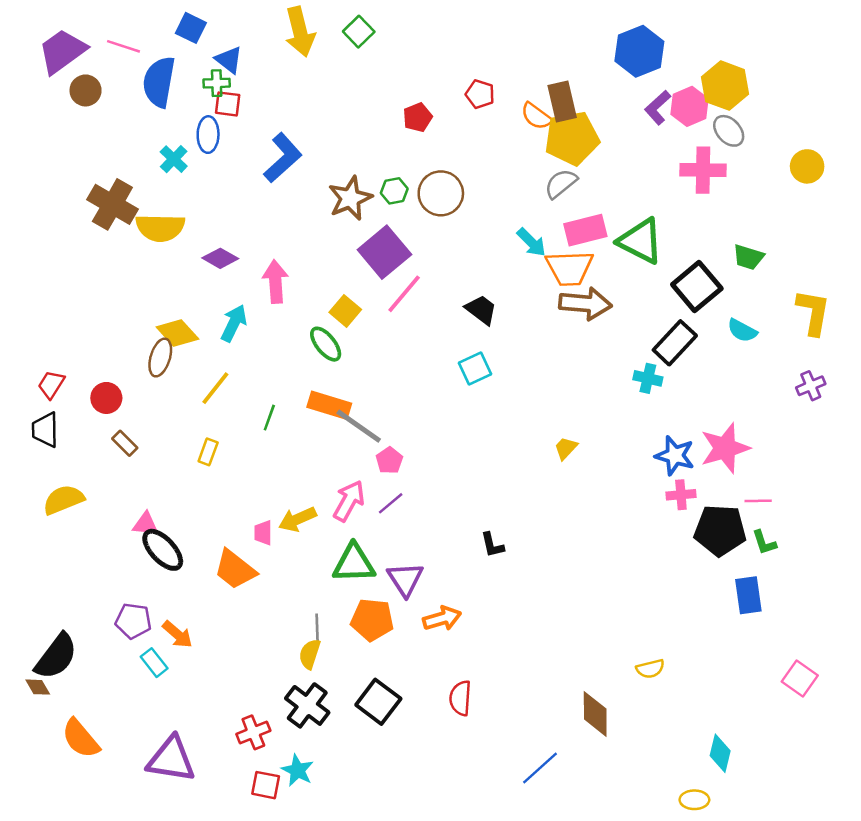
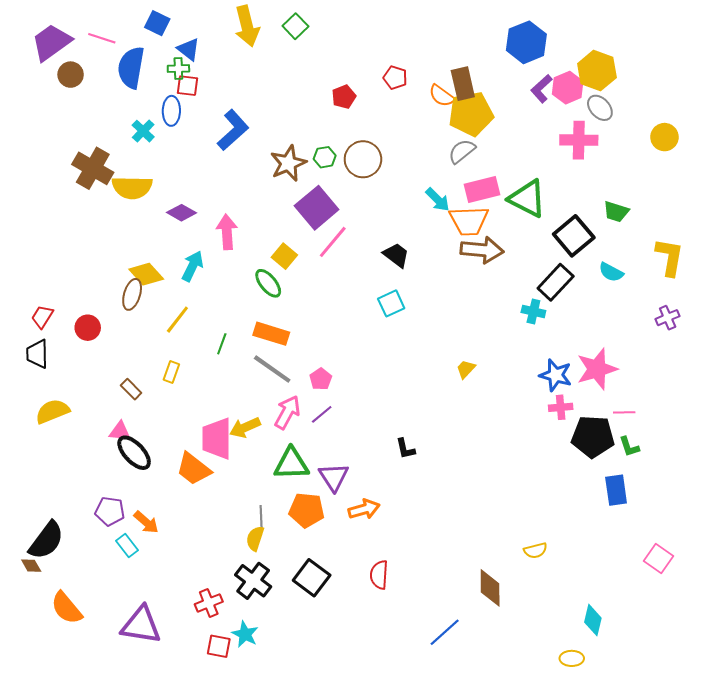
gray line: (359, 426) -> (272, 369), moved
brown rectangle: (125, 443) -> (131, 389), moved
pink trapezoid: (263, 533) -> (217, 439), size x2.0

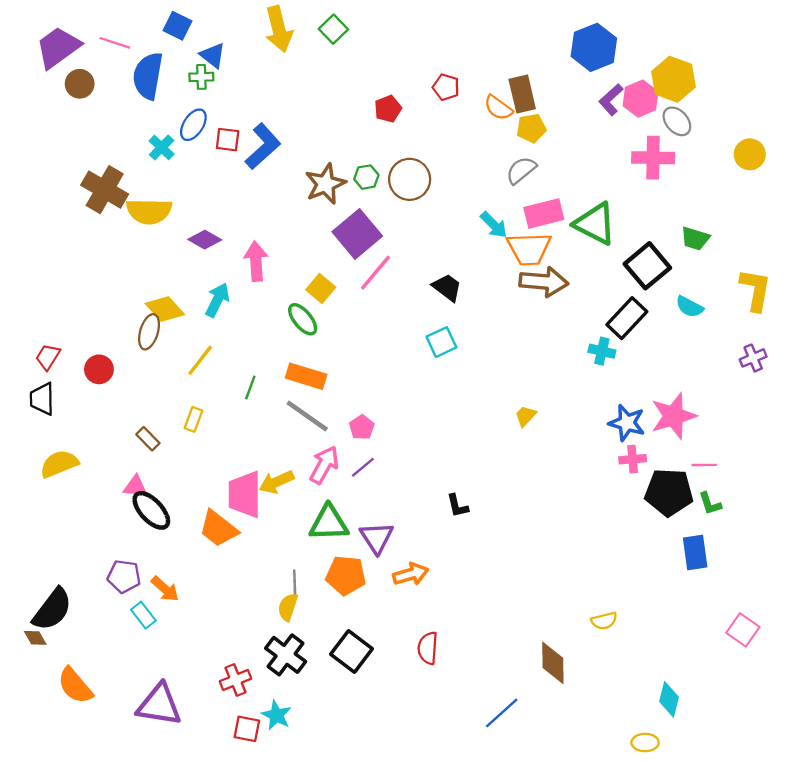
red square: (188, 86) -> (228, 140), moved
blue ellipse: (171, 111) -> (193, 125), turned 32
yellow pentagon: (471, 114) -> (531, 128), size x0.6

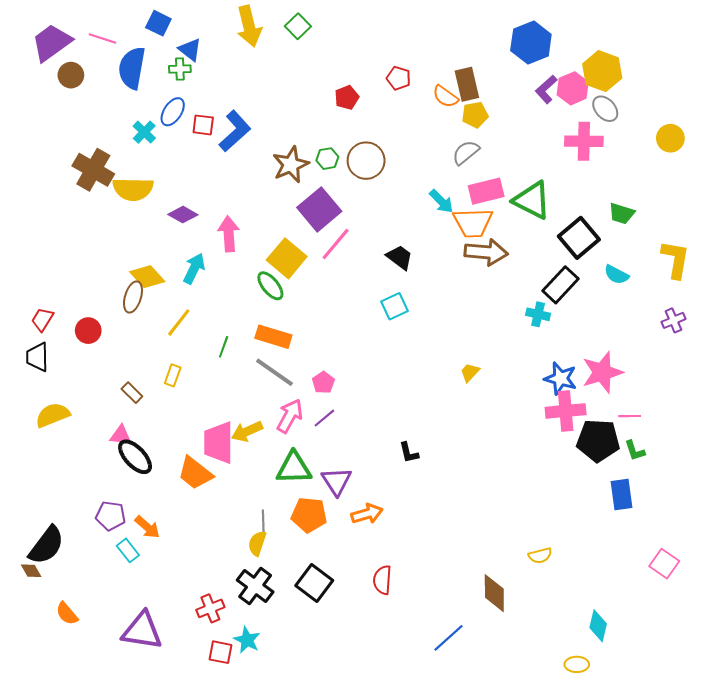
yellow square: (321, 289) -> (287, 258), size x1.5
pink cross: (633, 459) -> (566, 411), size x1.6
orange semicircle: (75, 686) -> (67, 614), size x0.7

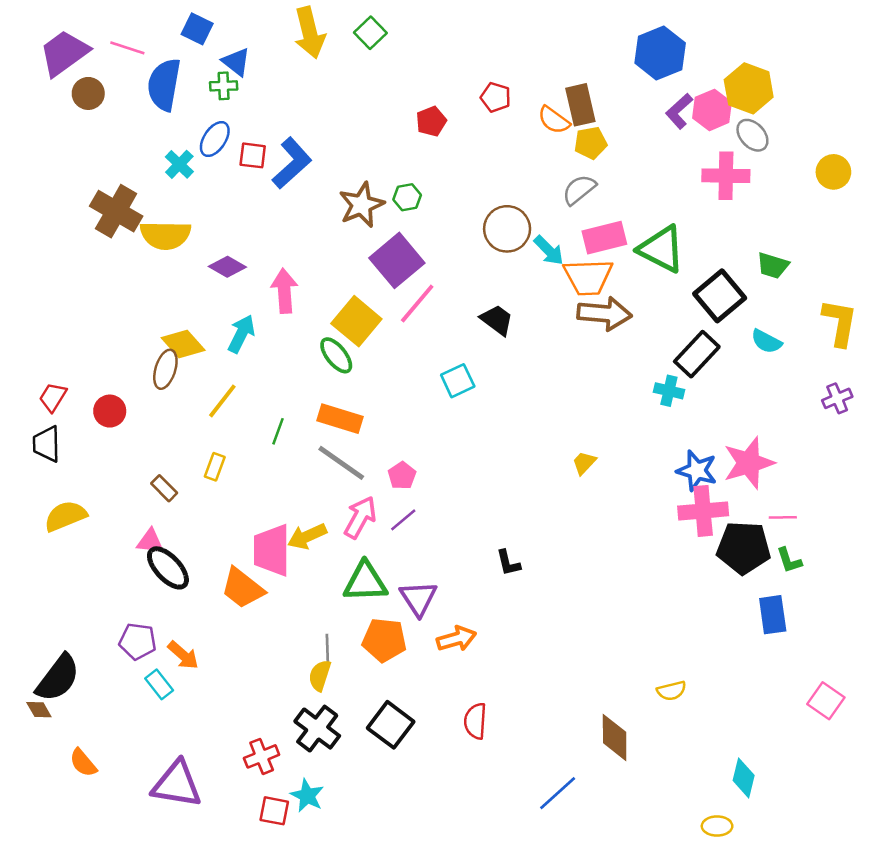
brown circle: (366, 161) -> (507, 229), moved
cyan square: (395, 306) -> (458, 381), moved

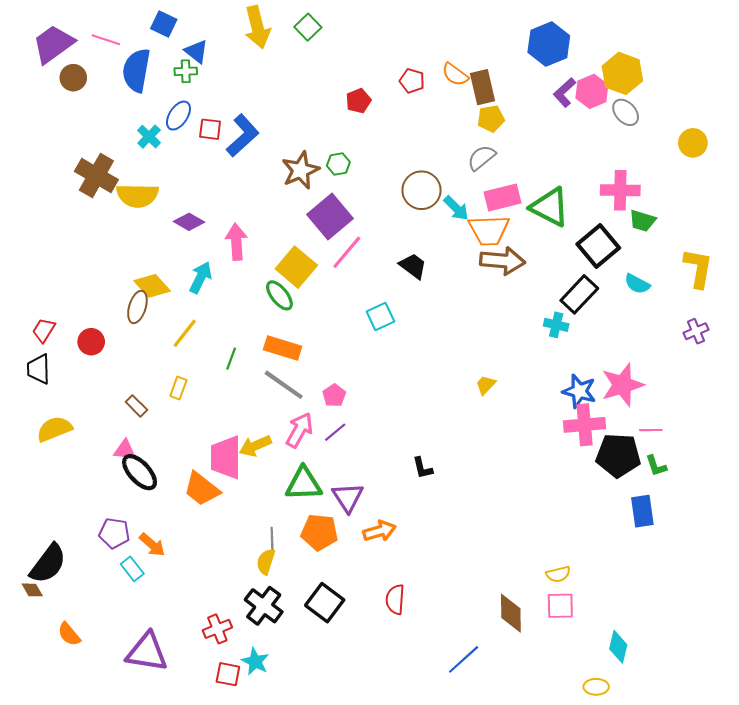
orange semicircle: (554, 120) -> (455, 75), moved
pink cross: (726, 176) -> (620, 190), moved
pink square: (826, 701) -> (560, 606), moved, turned -36

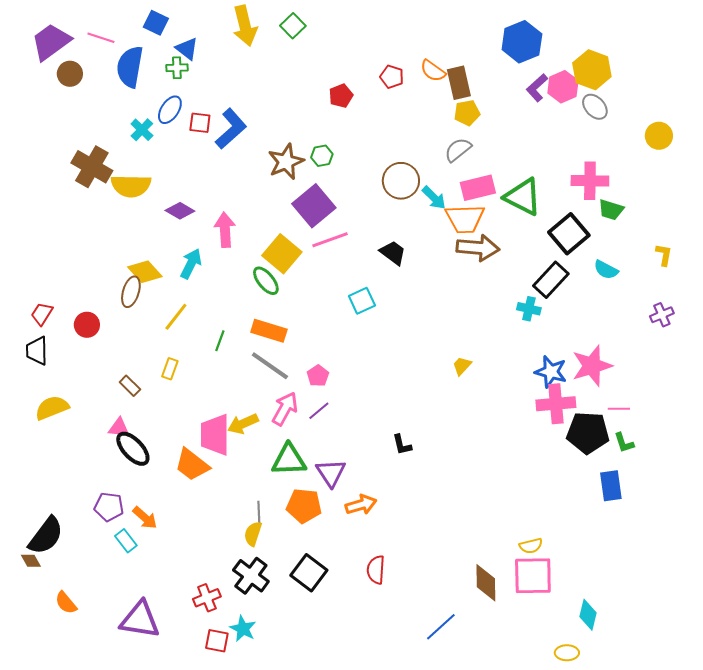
pink line: (347, 252) -> (330, 240), turned 30
yellow L-shape: (698, 268) -> (664, 255), size x0.6
pink square: (560, 606) -> (533, 576), size x1.5

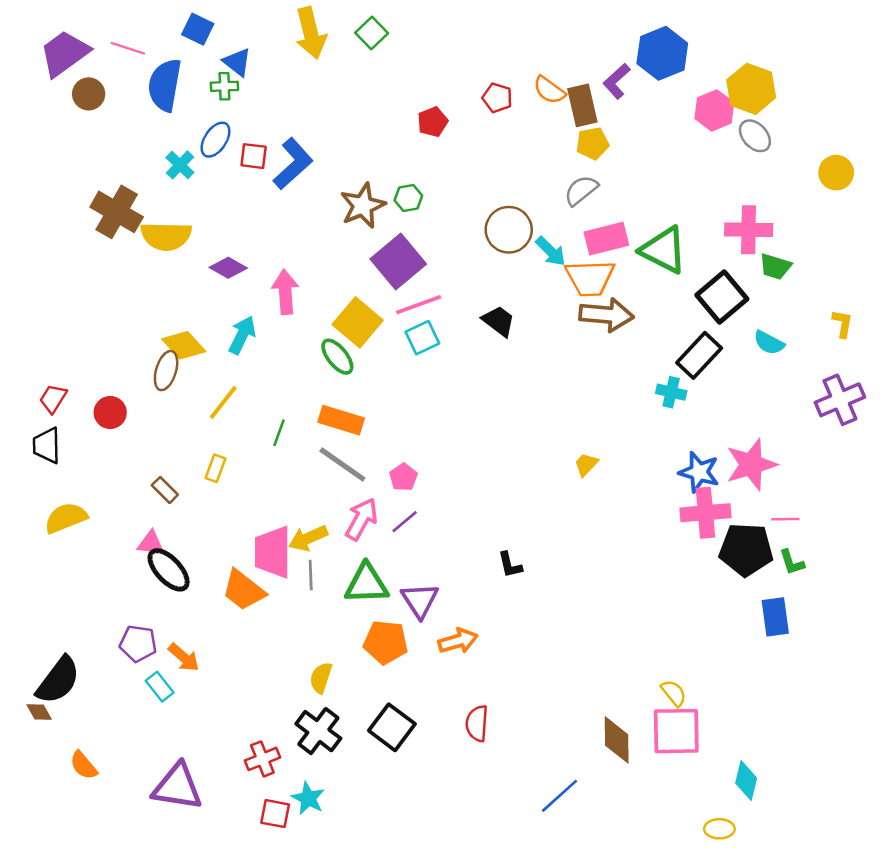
purple L-shape: (537, 88) -> (617, 81), moved
cyan square: (362, 301) -> (422, 338), moved
purple cross: (662, 315) -> (840, 400), size x1.6
gray line: (259, 513) -> (311, 575), moved
yellow semicircle: (531, 546) -> (674, 693), turned -115

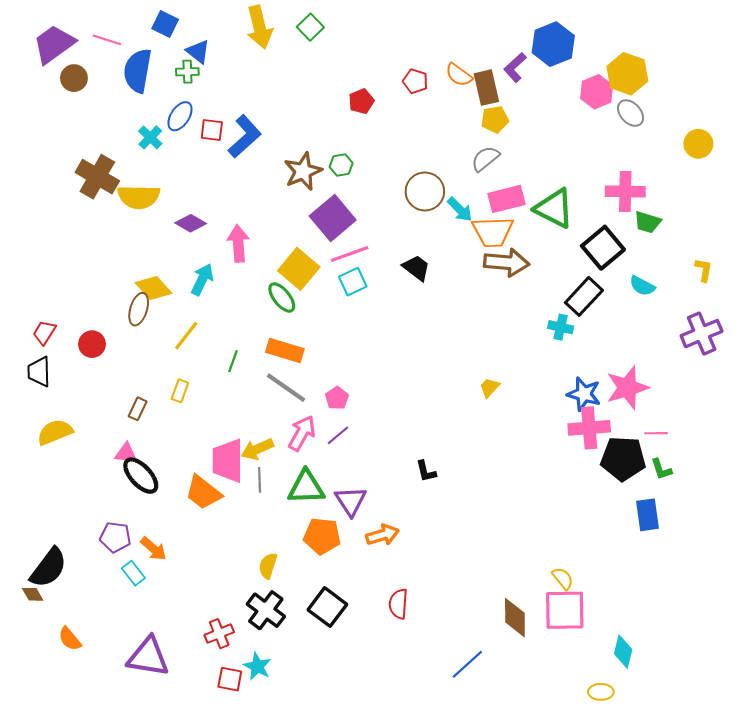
brown rectangle: (165, 490) -> (138, 409), turned 70

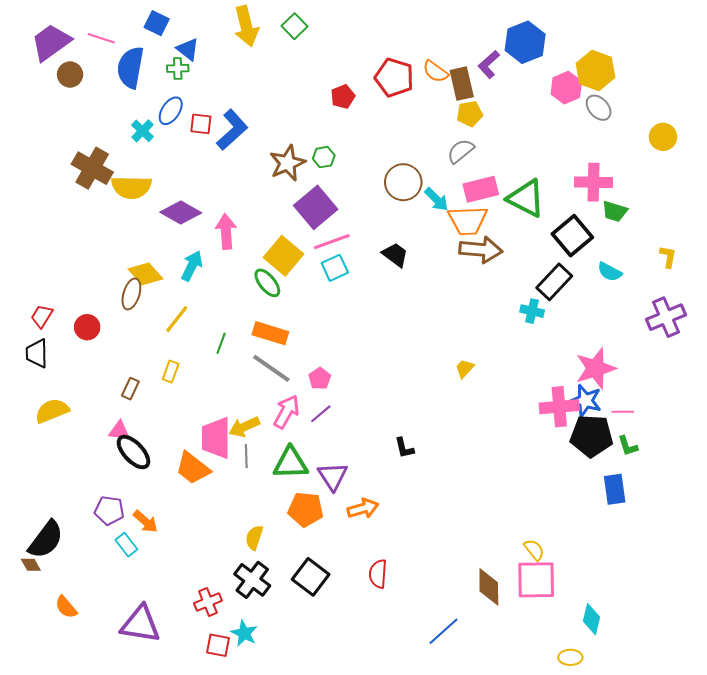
red pentagon: (415, 81) -> (394, 78), size x1.6
purple diamond: (191, 223) -> (181, 212), size x1.4
blue star: (584, 394) -> (585, 401), moved

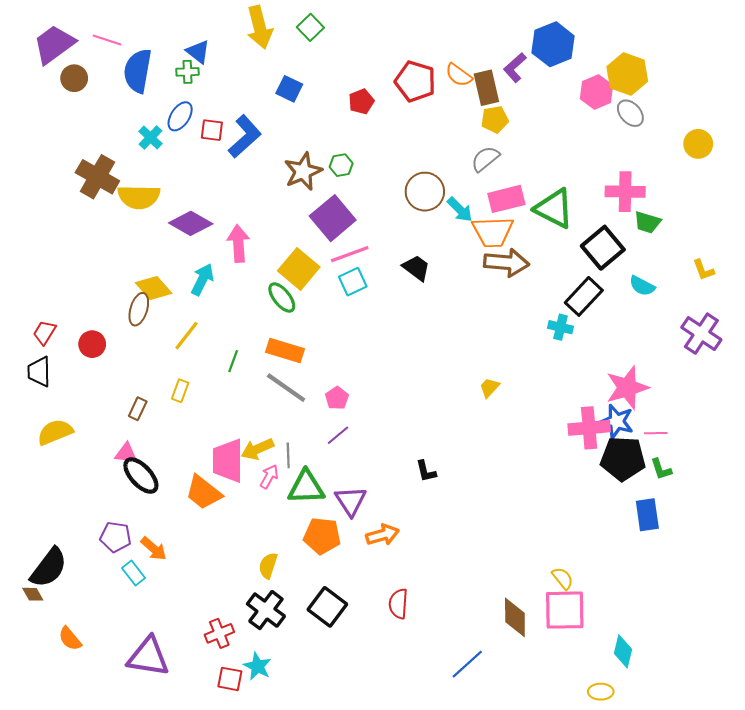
blue square: (157, 23) -> (289, 89), moved
yellow L-shape: (668, 257) -> (703, 270), turned 150
purple cross: (666, 317) -> (701, 334), turned -33
pink arrow: (286, 412) -> (269, 477), moved, size x0.7
gray line: (246, 456) -> (288, 455), moved

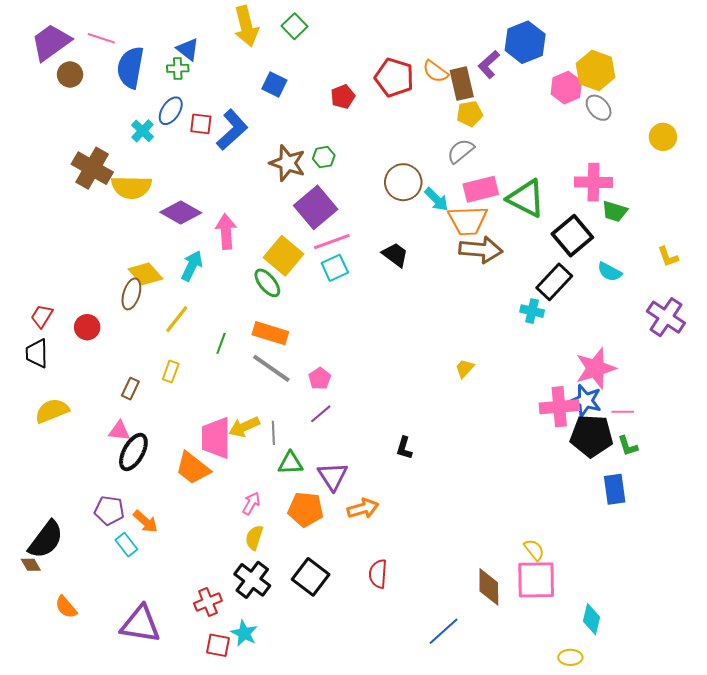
brown star: (303, 171) -> (287, 163), turned -30
black L-shape: (426, 471) -> (404, 448), turned 30
black ellipse: (141, 476) -> (133, 452), turned 72
pink arrow: (269, 477) -> (251, 503), moved
green triangle: (306, 487) -> (290, 463), size x0.7

